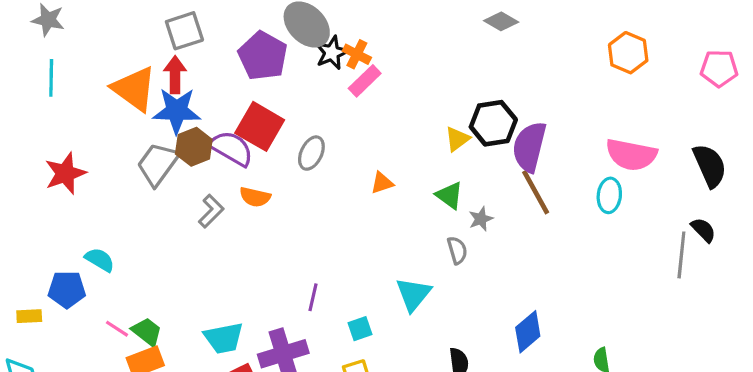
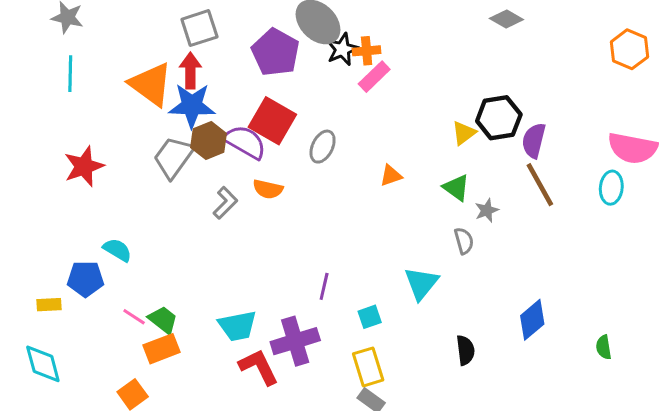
orange cross: (357, 54) -> (367, 51), turned -32
purple semicircle: (529, 147) -> (534, 141), size x0.7

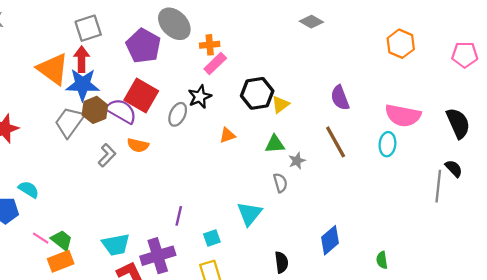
black star: (342, 49) -> (200, 97), moved
black hexagon: (499, 118) -> (257, 93), moved
purple semicircle: (534, 141) -> (340, 98), moved, turned -35
green triangle: (456, 188) -> (275, 144), turned -40

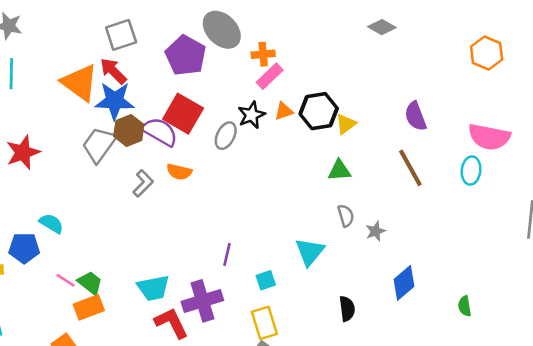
red arrow: (82, 59) -> (113, 71), turned -45
orange triangle: (227, 135) -> (284, 111), moved
gray star: (297, 161) -> (375, 231), moved

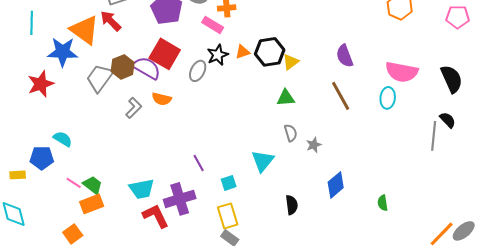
pink rectangle: (270, 76) -> (213, 25), moved, turned 75
blue star: (115, 101) -> (63, 52), moved
purple line: (227, 254) -> (199, 163), turned -42

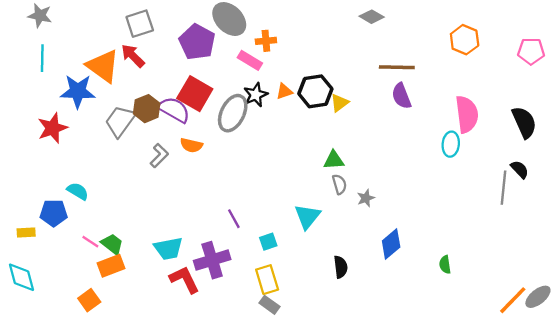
gray ellipse: (198, 71) -> (233, 113), size x1.5
pink semicircle: (402, 72) -> (467, 114), turned -108
brown line: (341, 96) -> (397, 67), moved, turned -60
green triangle: (286, 98) -> (334, 160), moved

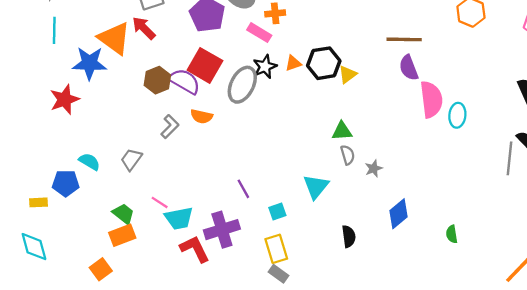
pink semicircle: (467, 114) -> (431, 99), moved
gray trapezoid: (120, 121) -> (131, 159), moved, size x0.7
pink line: (90, 242) -> (160, 202), moved

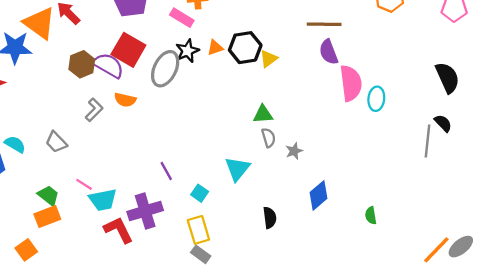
gray trapezoid: (131, 159) -> (56, 142), turned -80
cyan square: (277, 211) -> (200, 193), turned -36

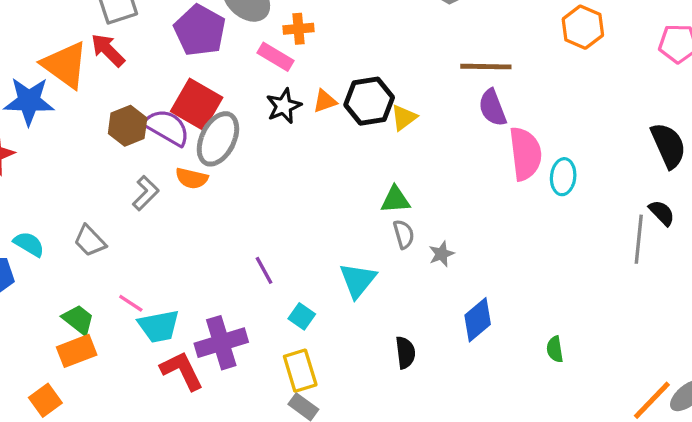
gray ellipse: (165, 69) -> (218, 139), moved
purple line: (166, 171) -> (264, 270), moved

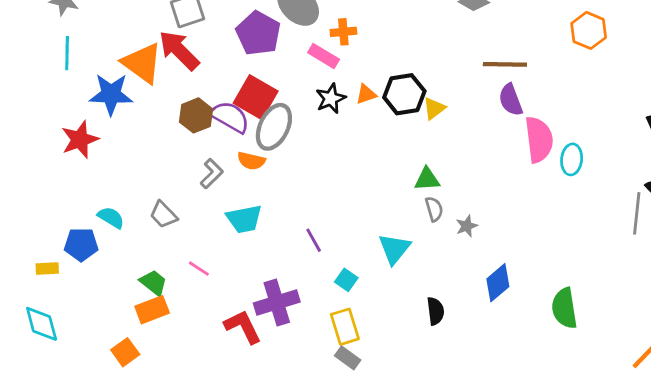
red arrow: (108, 50) -> (179, 50), size x1.4
cyan trapezoid: (159, 326) -> (244, 219), moved
green semicircle: (555, 349) -> (564, 308), size x1.8

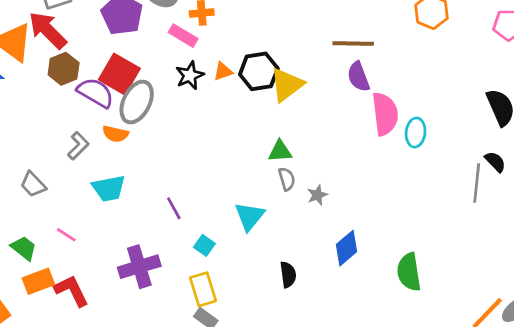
yellow triangle: (434, 108) -> (287, 85), size x1.6
brown hexagon: (196, 115) -> (64, 69), moved
orange rectangle: (152, 310) -> (38, 281), moved
red L-shape: (243, 327) -> (72, 291), moved

